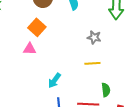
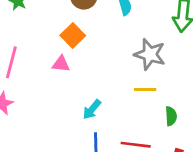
gray star: (94, 37) -> (150, 54), size x1.6
green semicircle: (106, 90) -> (171, 116), moved

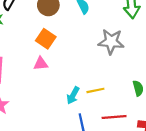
yellow line: (145, 90) -> (95, 90), moved

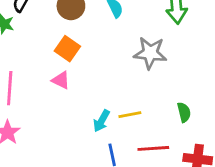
pink triangle: (41, 64) -> (61, 80), turned 32

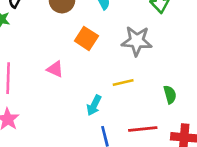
orange square: (67, 49) -> (86, 38), moved
yellow line: (130, 115) -> (123, 83), moved

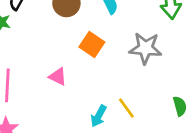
yellow line: (123, 83) -> (126, 108), moved, turned 66

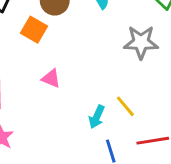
orange square: (92, 44) -> (34, 30), moved

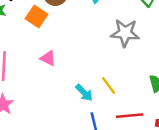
cyan arrow: (97, 117) -> (84, 93), turned -72

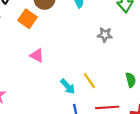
gray star: (125, 33) -> (105, 35), size x0.6

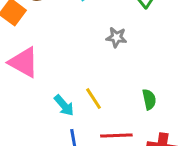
pink triangle: (37, 55) -> (24, 62), size x1.6

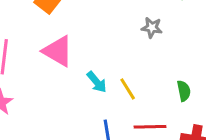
cyan arrow: (64, 105) -> (97, 82), moved

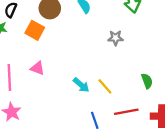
pink triangle: (58, 51) -> (37, 68), moved, size x0.6

